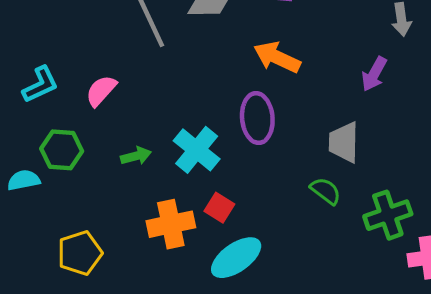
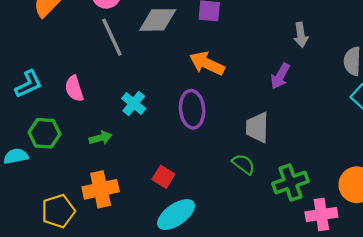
pink semicircle: (101, 91) -> (74, 89), turned -60
cyan cross: (197, 150) -> (134, 104), moved, size x0.7
orange cross: (171, 224) -> (101, 189), moved

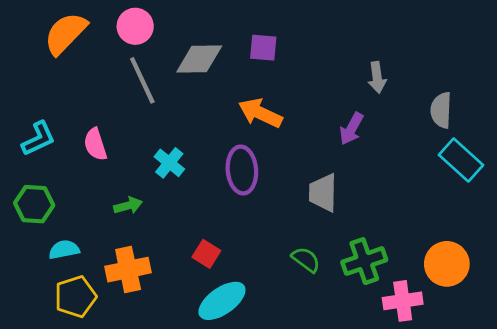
green hexagon: (44, 133) -> (34, 204), moved
cyan semicircle: (16, 156) -> (64, 250), moved
green semicircle: (244, 164) -> (306, 260), moved

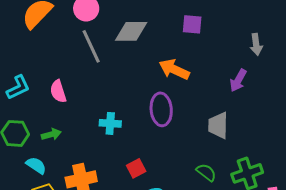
purple square: (263, 48) -> (192, 24), moved
cyan cross: (169, 163) -> (110, 123), moved, turned -35
green arrow: (128, 206) -> (51, 134), moved
cyan semicircle: (64, 250) -> (36, 165), turned 45
red square: (206, 254) -> (136, 168), turned 30

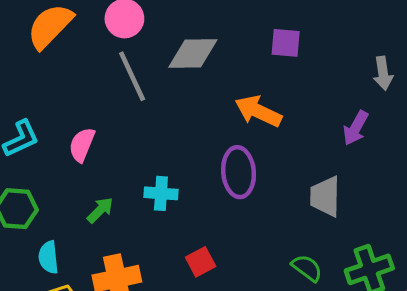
pink semicircle: (58, 91) -> (82, 145), turned 40
green arrow: (51, 134) -> (100, 210), moved, turned -30
cyan semicircle: (36, 165) -> (48, 257), turned -130

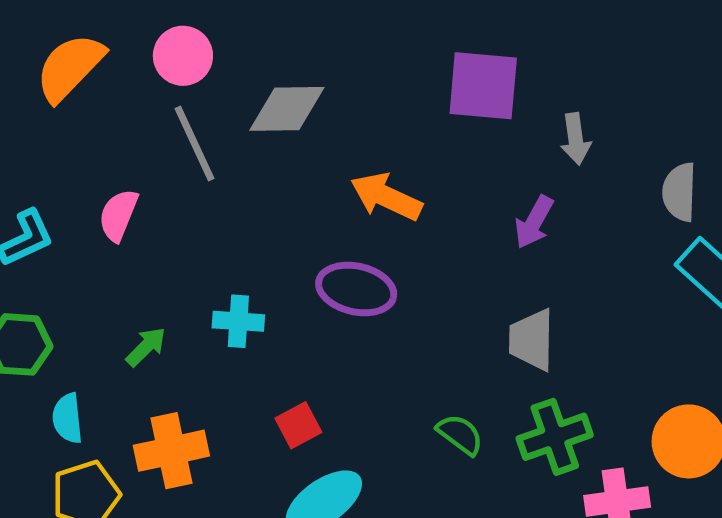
purple square: (286, 43) -> (483, 86), moved, size x1.6
pink semicircle: (82, 145) -> (118, 215), moved
purple ellipse: (239, 172) -> (356, 289), turned -72
gray trapezoid: (325, 196) -> (532, 340), moved

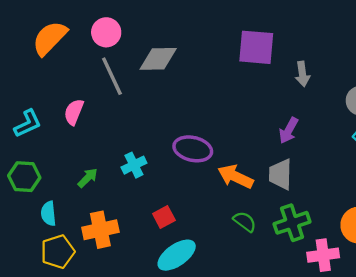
orange arrow: (386, 197) -> (235, 177), moved
purple arrow: (534, 222) -> (289, 130), moved
cyan cross: (238, 321) -> (134, 165), turned -30

